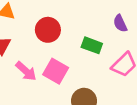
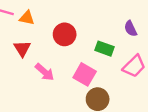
pink square: (56, 71) -> (85, 74), moved

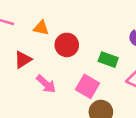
orange triangle: (27, 18) -> (41, 28), moved
red triangle: (22, 49) -> (23, 60), turned 30

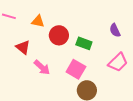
red triangle: (23, 60) -> (23, 47), turned -49
green rectangle: (108, 60) -> (84, 43), moved

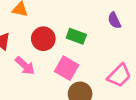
red circle: (59, 35) -> (43, 39), moved
pink trapezoid: (118, 62) -> (119, 75), moved

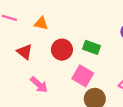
pink arrow: (25, 66) -> (39, 85), moved

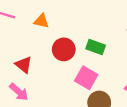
red triangle: (25, 52) -> (24, 65), moved
pink arrow: (39, 85) -> (19, 92), moved

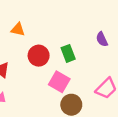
green rectangle: (96, 47) -> (68, 53), turned 49

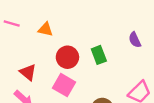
pink square: (59, 82) -> (64, 85), moved

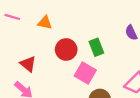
pink square: (64, 85) -> (85, 73), moved

